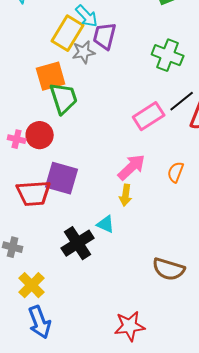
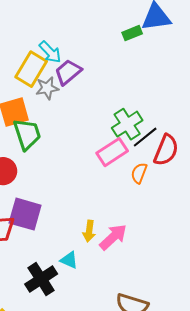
purple trapezoid: (105, 36) -> (68, 72), turned 36
green cross: (168, 55) -> (127, 124), moved, turned 36
pink arrow: (132, 167) -> (113, 237), moved
orange semicircle: (176, 172) -> (139, 173), moved

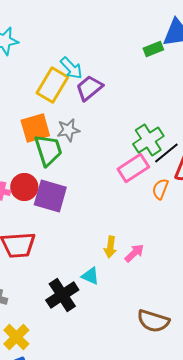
gray star: (47, 88) -> (68, 130), moved
purple square: (25, 214) -> (50, 196), moved
pink arrow: (113, 237) -> (134, 253), size x0.7

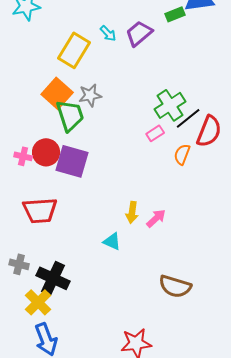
cyan arrow: (71, 68) -> (108, 33), moved, size x0.7
purple trapezoid: (89, 88) -> (139, 33), moved
orange square: (35, 128) -> (57, 93), turned -32
pink rectangle: (133, 168) -> (155, 133), size x0.6
black cross: (62, 295) -> (53, 278), moved, turned -32

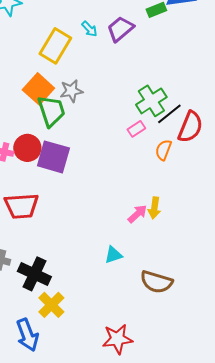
yellow arrow: (132, 212) -> (154, 208), moved
cyan triangle: (112, 241) -> (113, 255), moved, turned -42
yellow cross: (38, 302) -> (51, 305), moved

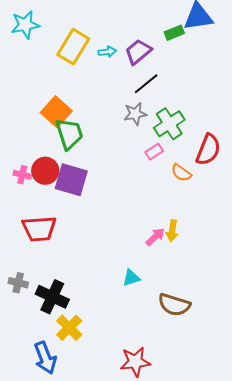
cyan arrow: (89, 29) -> (107, 52), turned -54
yellow rectangle: (55, 46) -> (73, 47), moved
gray star: (71, 91) -> (135, 114), moved
black line: (169, 114) -> (146, 84), moved
orange semicircle: (163, 150) -> (181, 173), turned -75

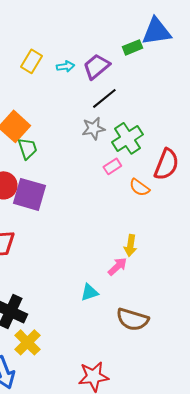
yellow rectangle: (73, 47) -> (31, 61), size x0.7
green trapezoid: (69, 134) -> (27, 148), size x0.7
pink arrow: (155, 237) -> (117, 266), moved

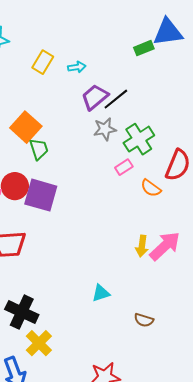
purple trapezoid: (96, 66) -> (95, 97), moved
pink arrow: (117, 266) -> (165, 246), moved, size x1.6
brown semicircle: (132, 319) -> (144, 320), size x0.6

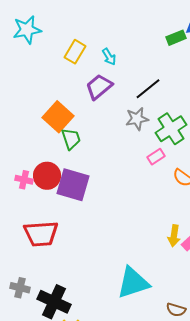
cyan arrow: (77, 67) -> (109, 57), turned 66
purple trapezoid: (95, 97) -> (99, 87), moved
cyan triangle: (101, 293) -> (133, 283), size x1.8

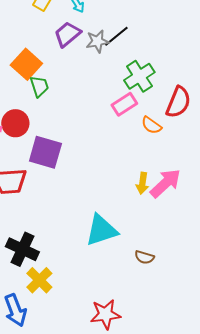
gray star: (137, 119) -> (97, 41), moved
pink rectangle: (156, 157) -> (124, 104), size x1.4
purple square: (73, 185) -> (45, 152), moved

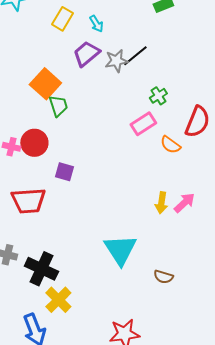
green cross: (139, 76) -> (158, 96), size x0.6
purple square: (45, 152) -> (64, 172), size x0.6
pink arrow: (165, 183) -> (184, 203), size x0.7
cyan triangle: (101, 230) -> (120, 250), turned -45

